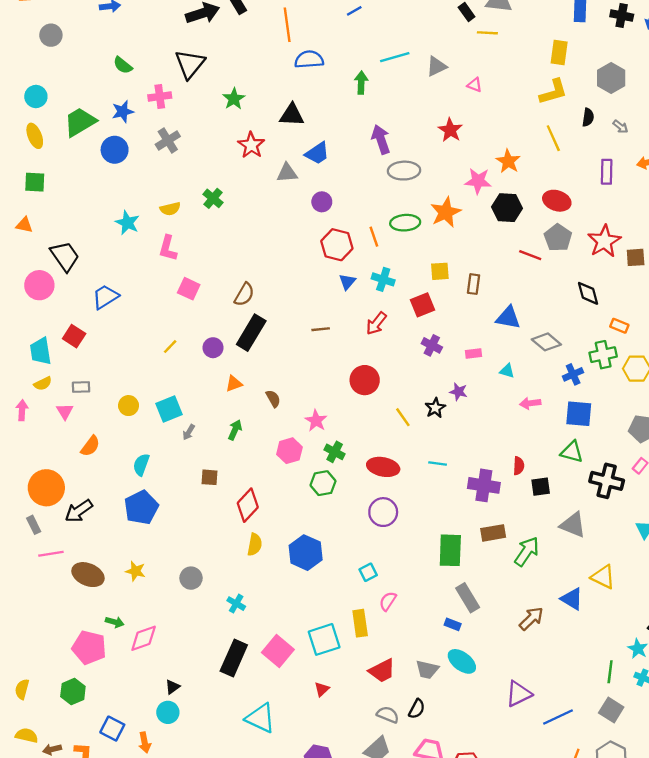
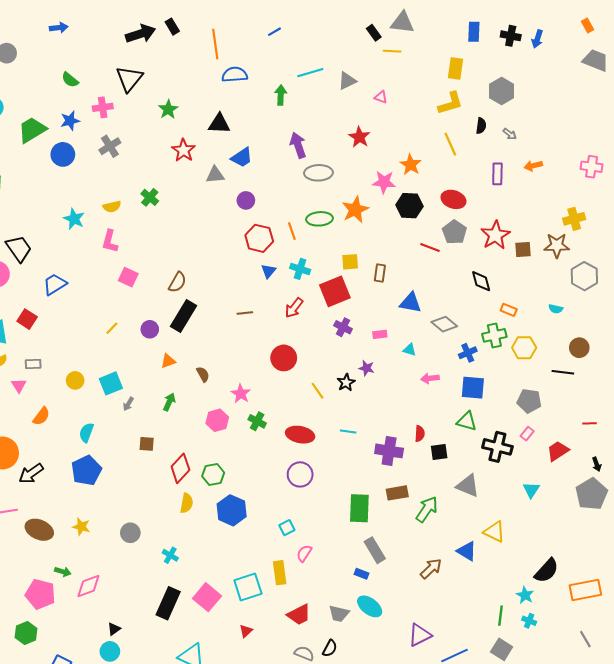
red square: (423, 305) -> (335, 291), size x1.4
green hexagon: (323, 483) -> (213, 474), moved

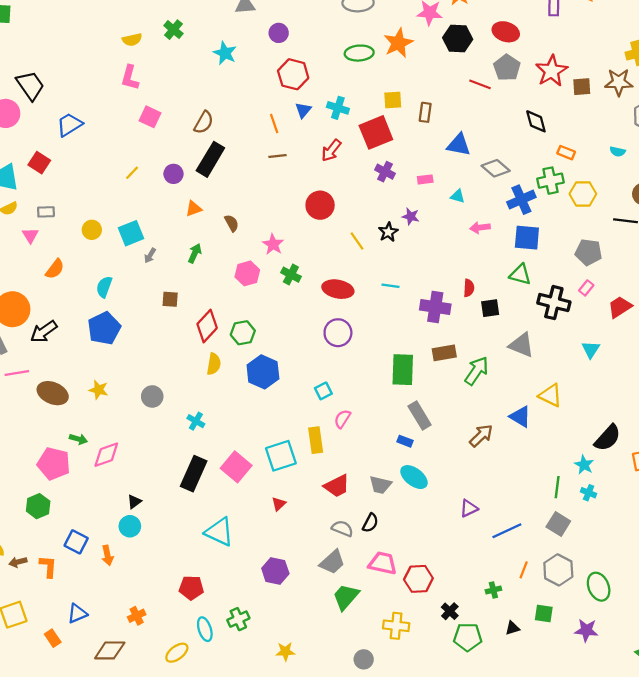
cyan star: (74, 219) -> (225, 53), moved
orange line: (292, 231) -> (274, 124), moved
blue cross: (468, 353) -> (521, 200), size x1.4
purple triangle: (420, 635) -> (469, 508), size x0.7

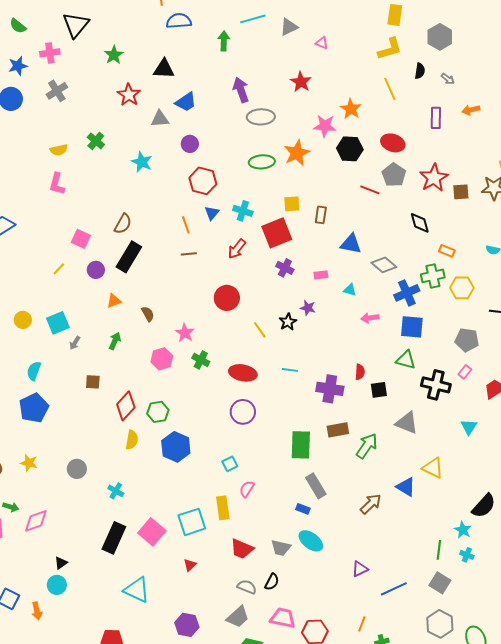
pink square: (150, 117) -> (81, 239), moved
red trapezoid: (337, 486) -> (242, 549), turned 50
orange line: (524, 570) -> (362, 624), moved

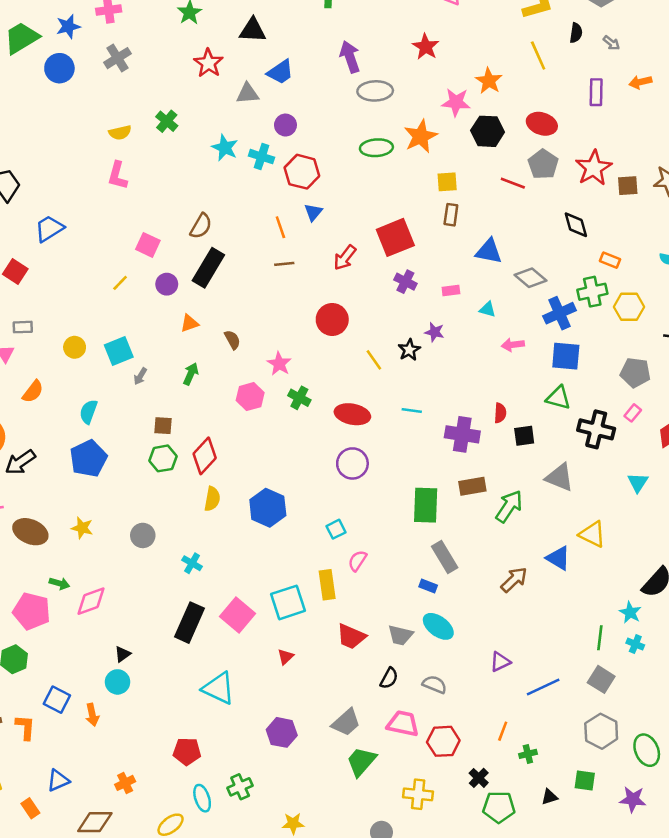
yellow square: (292, 204) -> (447, 182), moved
cyan cross: (243, 211) -> (261, 157), moved
green hexagon: (158, 412) -> (163, 458), moved
gray semicircle: (247, 587) -> (434, 684), moved

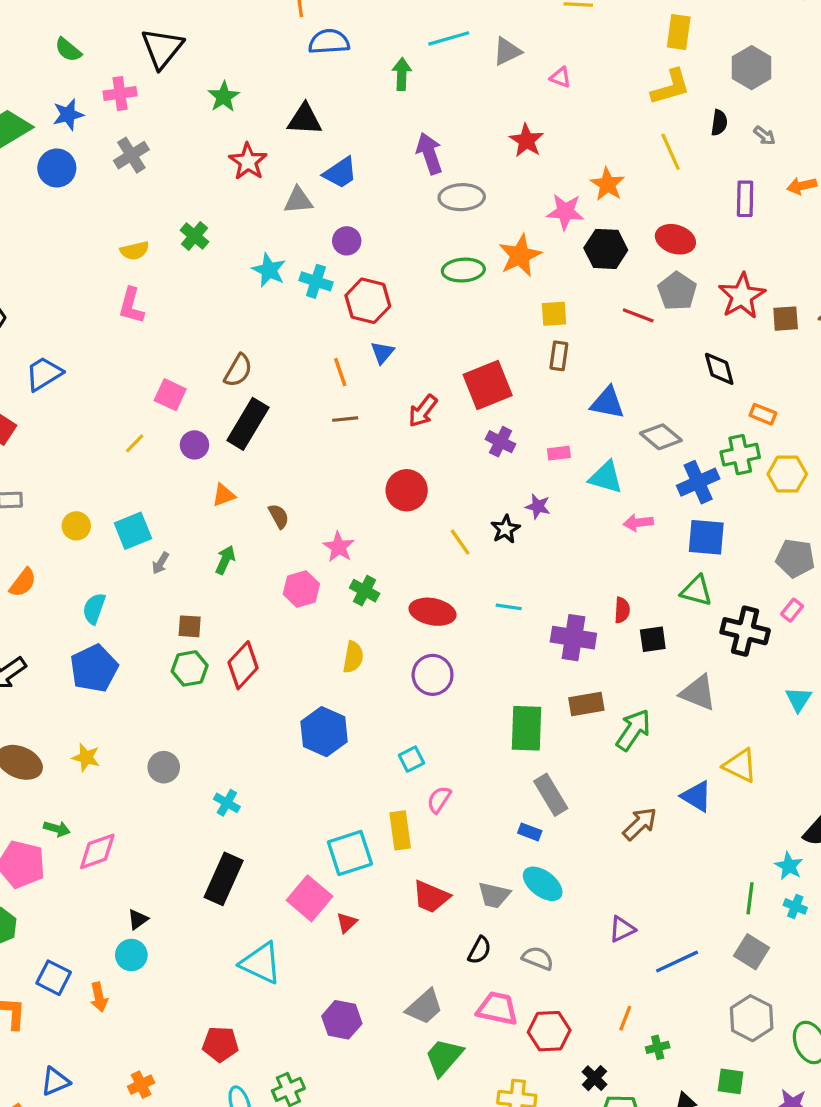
cyan triangle: (488, 309) -> (606, 477), size x1.6
yellow semicircle: (212, 499) -> (353, 657), moved
pink square: (237, 615) -> (309, 898), moved

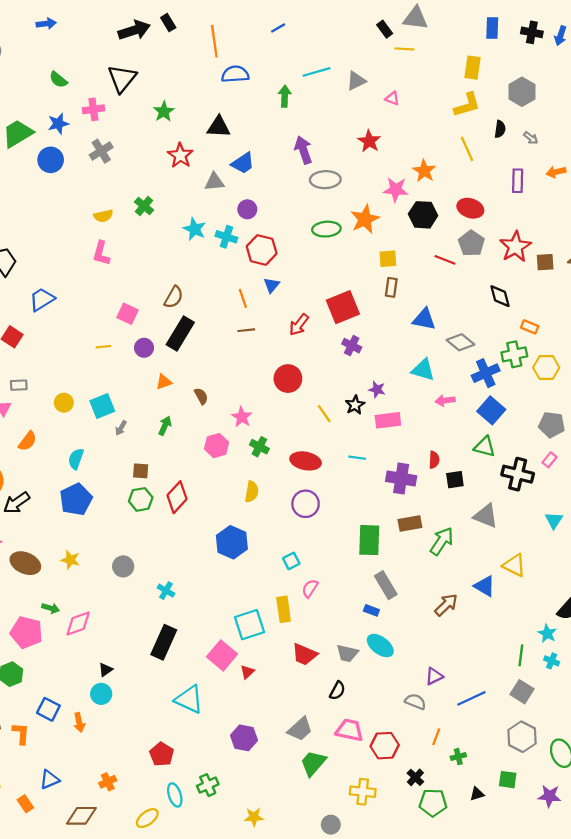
yellow line: (135, 443) -> (103, 347), turned 40
pink rectangle: (559, 453) -> (388, 420), moved, size x1.6
blue square: (706, 537) -> (491, 410), turned 36
gray semicircle: (538, 958) -> (415, 702), moved
red pentagon: (220, 1044) -> (162, 754), turned 30

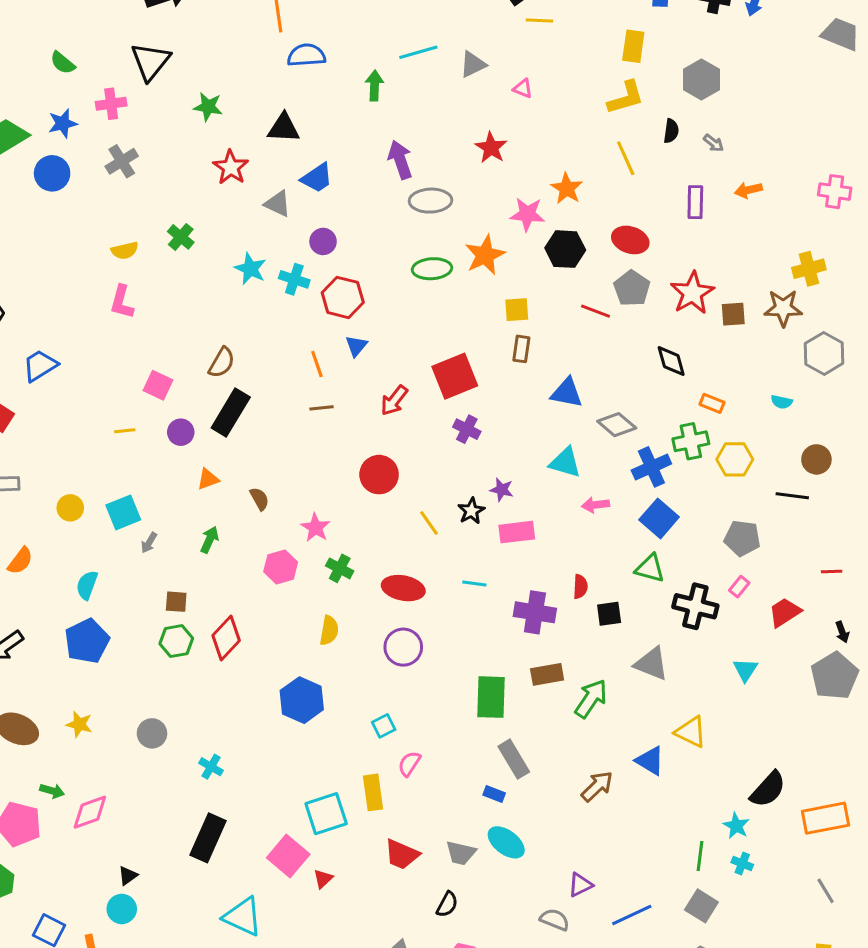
green star: (164, 112) -> (208, 107), turned -30
gray triangle: (214, 182) -> (278, 204), turned 30

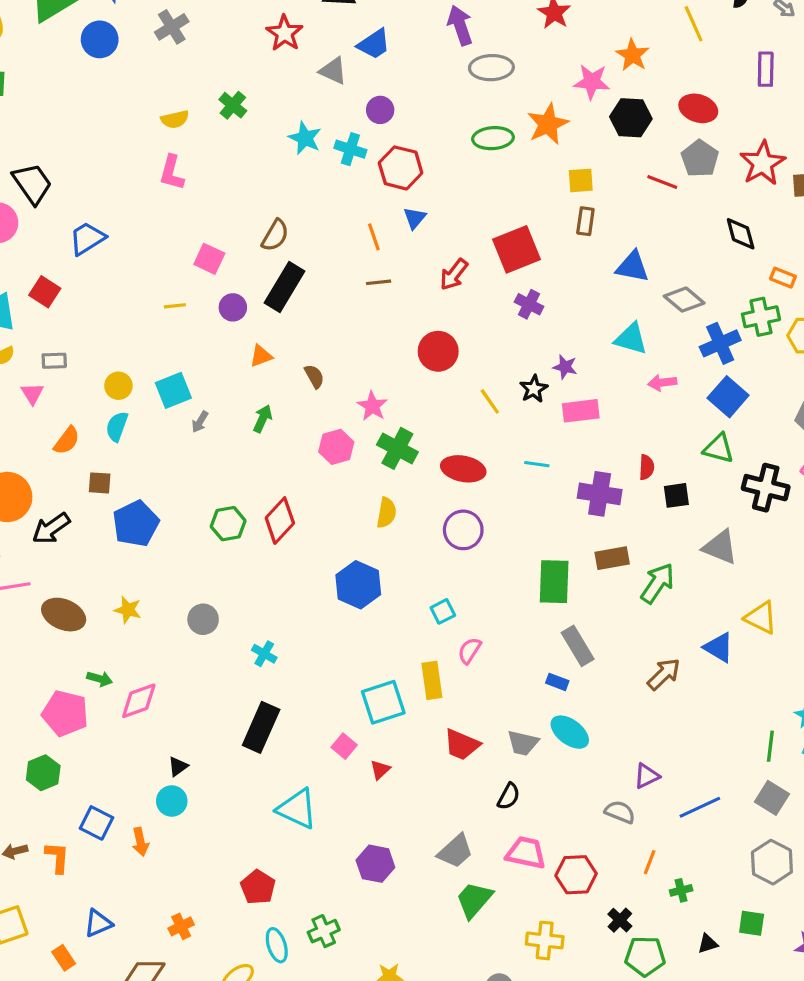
green cross: (340, 568) -> (397, 448), size x1.4
cyan semicircle: (87, 585) -> (117, 426), moved
brown square: (176, 602) -> (100, 483), moved
pink square: (288, 856) -> (344, 746), size x0.6

